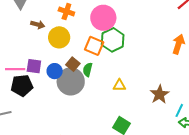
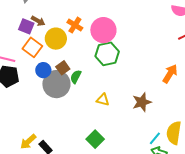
orange cross: (66, 12) -> (75, 25), moved
orange square: (94, 46) -> (32, 47), moved
purple square: (34, 66) -> (26, 26), moved
brown star: (159, 94) -> (142, 102), moved

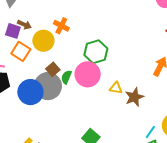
pink circle: (103, 30) -> (88, 74), moved
blue circle: (43, 70) -> (30, 92), moved, size x1.6
yellow triangle: (103, 100) -> (116, 88), moved

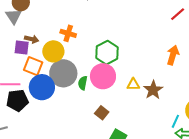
brown square: (53, 69) -> (102, 113), moved
gray circle: (48, 86) -> (63, 73), moved
blue circle: (30, 92) -> (42, 87), moved

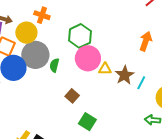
pink circle: (103, 76) -> (88, 58), moved
cyan line: (175, 121) -> (141, 83), moved

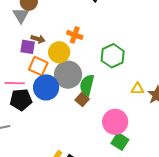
pink circle: (88, 58) -> (115, 122), moved
green semicircle: (54, 65) -> (87, 85), size x1.5
brown square: (72, 96) -> (82, 100), moved

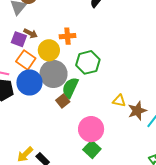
orange cross: (75, 35) -> (67, 36), turned -35
green hexagon: (113, 56) -> (88, 62), moved

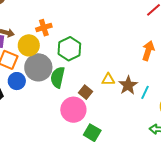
blue circle: (29, 82) -> (17, 81), size x0.7
brown square: (63, 101) -> (86, 92), moved
pink circle: (91, 129) -> (73, 110), moved

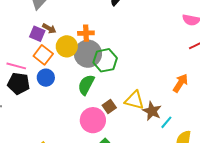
gray circle: (38, 67) -> (88, 54), moved
yellow triangle: (108, 79) -> (134, 100), size x1.5
brown star: (128, 85) -> (152, 111), turned -30

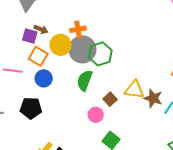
black pentagon: (19, 84) -> (31, 108), moved
pink circle: (93, 120) -> (96, 115), size x0.6

